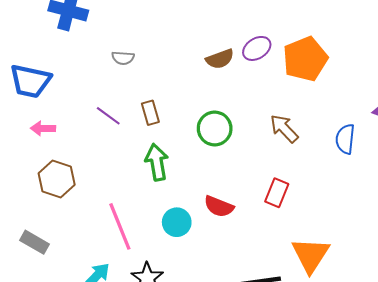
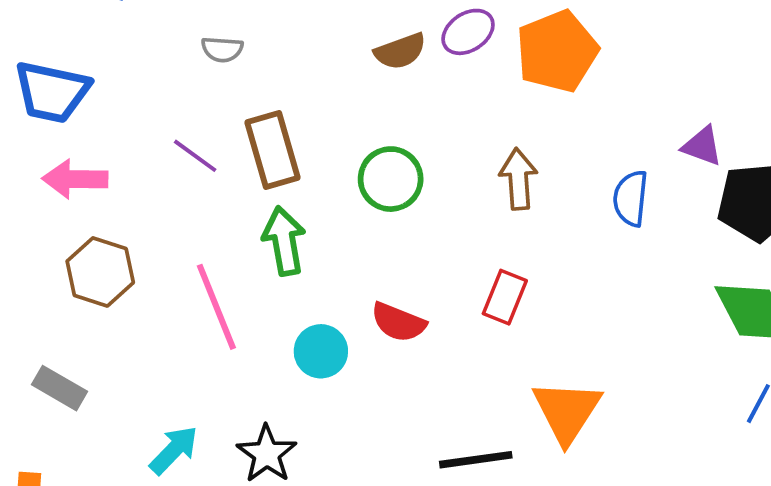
brown rectangle: (150, 113) -> (273, 150), size x1.6
pink arrow: (43, 128) -> (75, 179), size x1.4
brown arrow: (284, 128) -> (518, 179), turned 40
pink line: (120, 226) -> (216, 307), moved

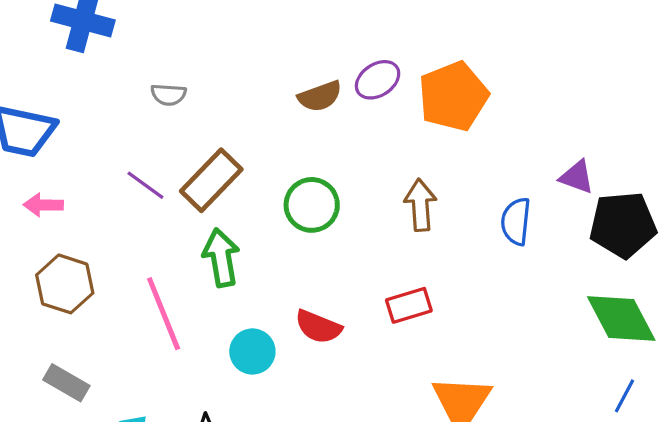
brown rectangle: (273, 150) -> (211, 180), turned 60
pink arrow: (75, 179) -> (43, 205), size x0.7
red rectangle: (505, 297) -> (409, 305), turned 51
gray rectangle: (60, 388) -> (66, 383), moved

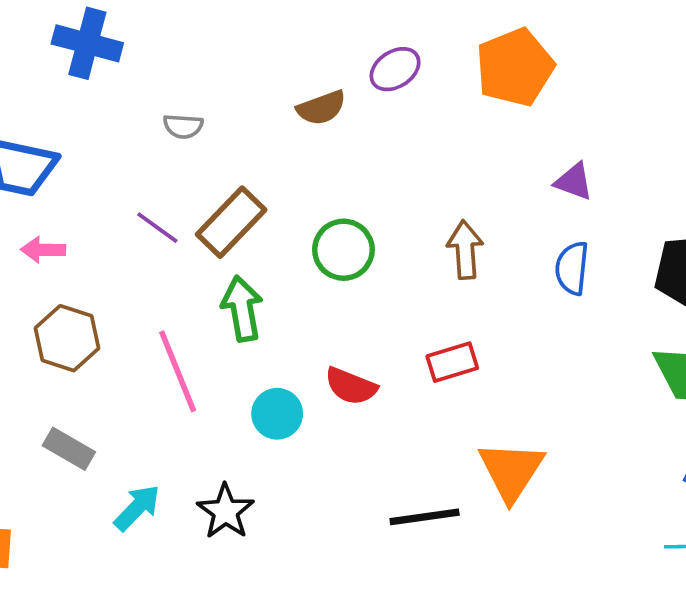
purple ellipse: (378, 80) -> (395, 69), moved
brown semicircle: (320, 96) -> (321, 108), moved
orange pentagon: (453, 96) -> (515, 67), moved
purple triangle: (577, 177) -> (574, 182), moved

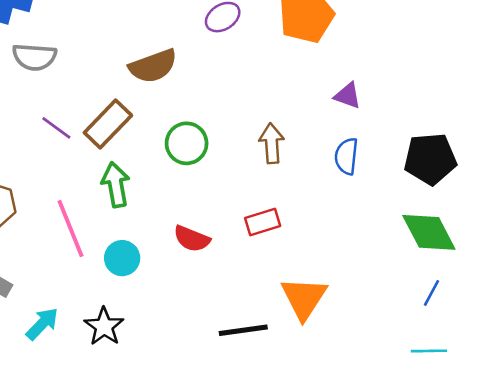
brown semicircle: (321, 108) -> (153, 66), moved, size x1.4
gray semicircle: (183, 126) -> (34, 57), moved, size x1.6
cyan circle: (277, 414) -> (122, 258), moved

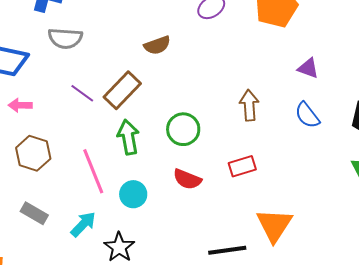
brown semicircle: (153, 66) -> (157, 45), size x0.7
green circle: (187, 143) -> (183, 129), moved
blue semicircle: (346, 156) -> (307, 115), turned -44
cyan arrow: (42, 324) -> (83, 224), moved

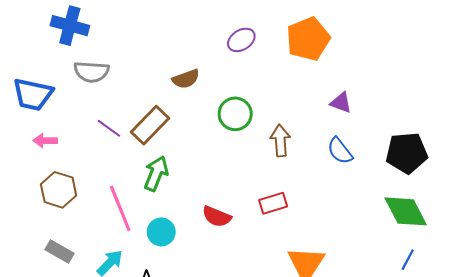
green circle: (183, 129) -> (235, 114), moved
green arrow: (128, 137) -> (156, 173), turned 32

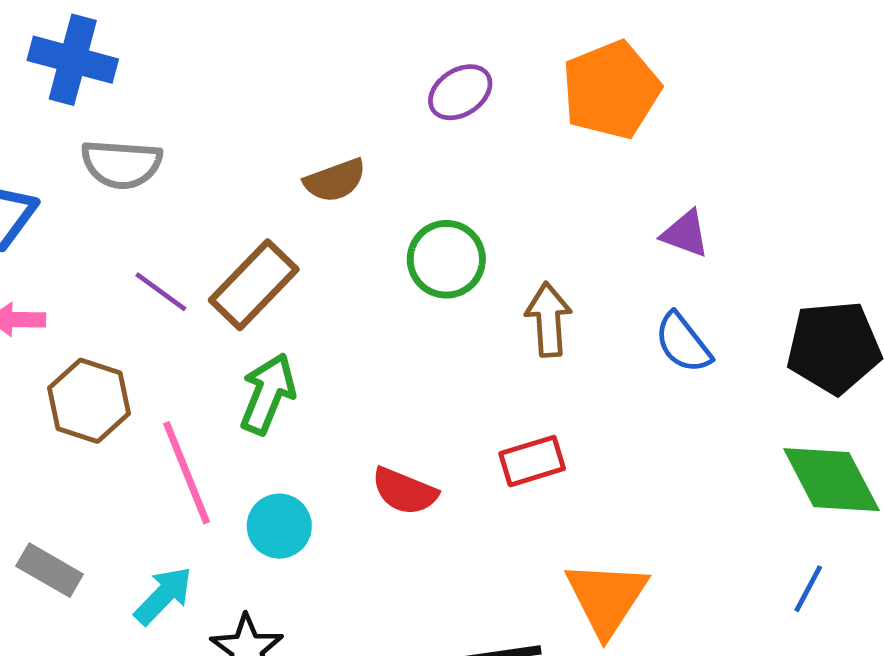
brown hexagon: (59, 190) -> (89, 401), moved
blue line: (408, 260) -> (808, 589), moved

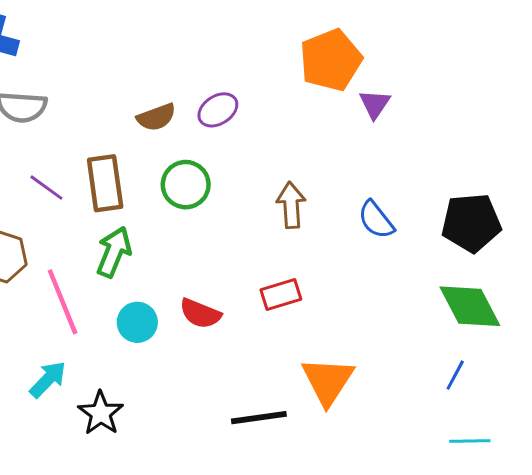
purple ellipse: (460, 92) -> (218, 110), moved
purple triangle: (685, 234) -> (375, 104), moved, turned 44
green circle: (446, 259) -> (186, 185), moved
brown rectangle: (254, 285) -> (105, 183), turned -52
cyan circle: (279, 526) -> (137, 322), moved

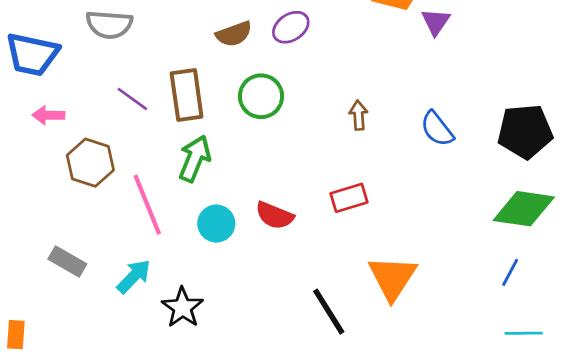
brown arrow: (291, 205) -> (359, 115), size x0.7
green diamond: (470, 306) -> (524, 209), turned -54
black line: (259, 418) -> (329, 312), turned 66

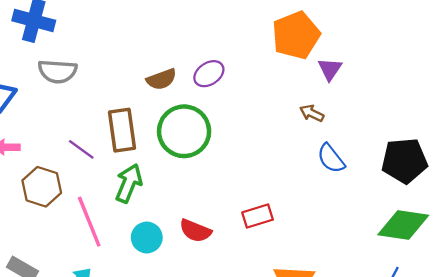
green circle: (261, 96) -> (184, 131), size x1.4
purple line: (132, 99) -> (81, 149), moved
brown arrow: (359, 115) -> (312, 113), moved, turned -60

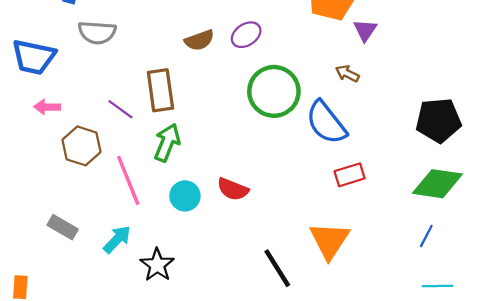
green circle: (184, 131) -> (274, 91), moved
blue semicircle: (331, 158) -> (326, 123), moved, size x1.5
red rectangle: (258, 216) -> (350, 175), moved

